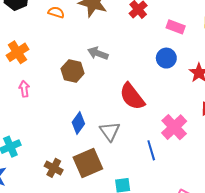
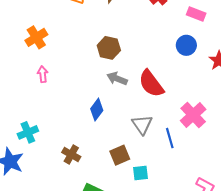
gray arrow: (98, 53) -> (117, 79), moved
brown hexagon: (73, 71) -> (109, 48), moved
gray triangle: (110, 131) -> (142, 125), moved
brown square: (88, 163) -> (120, 155), moved, size x0.7

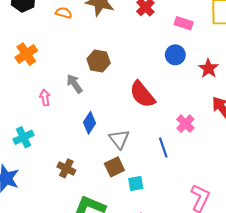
pink arrow: (43, 74) -> (45, 98), moved
gray arrow: (117, 79) -> (74, 84), moved, turned 36
pink cross: (193, 115) -> (185, 124), size x0.7
gray triangle: (142, 125) -> (119, 139), moved
cyan cross: (28, 132) -> (23, 137), moved

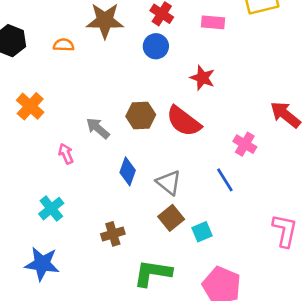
blue circle: (175, 55) -> (156, 46), moved
brown hexagon: (99, 61) -> (141, 116), moved
red star: (208, 68) -> (202, 78), moved
brown cross: (66, 168) -> (113, 234), turned -30

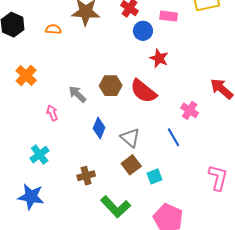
blue circle: (156, 46) -> (143, 31), moved
green L-shape: (153, 273) -> (116, 207), turned -144

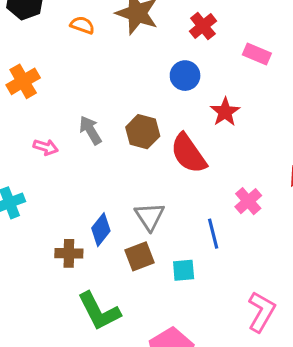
blue circle: (143, 31) -> (185, 76), moved
pink arrow: (52, 113) -> (46, 147), turned 112
blue diamond: (99, 128) -> (101, 230), moved
cyan square: (155, 176) -> (184, 270), moved

